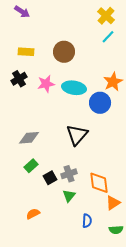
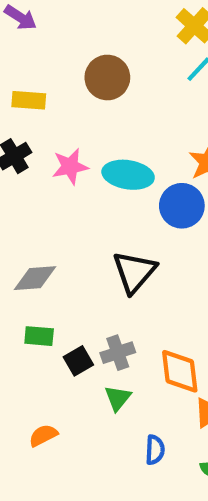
brown circle: (64, 52) -> (107, 78), moved
green rectangle: (31, 166) -> (39, 336), turned 48

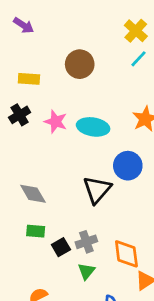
pink star: (70, 166) -> (56, 122), turned 30
blue circle: (182, 206) -> (128, 166), moved
gray diamond: (35, 278) -> (33, 194), turned 64

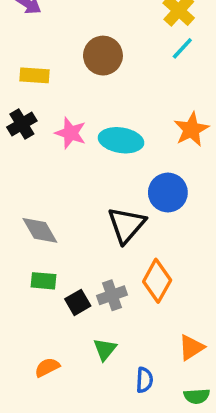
orange diamond: (126, 254) -> (157, 281), moved, turned 36
green triangle: (86, 271) -> (105, 349), moved

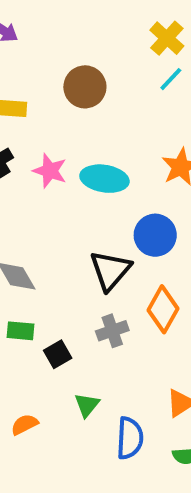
orange diamond: (157, 281) -> (163, 309), moved
gray cross: (112, 295) -> (112, 331), moved
blue semicircle: (144, 380) -> (130, 438), size x1.5

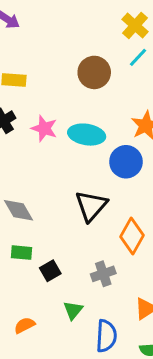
brown circle: (85, 87) -> (94, 72), moved
blue circle: (155, 235) -> (126, 162), moved
gray cross: (112, 331) -> (103, 274), moved

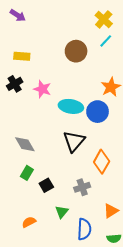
cyan ellipse: (87, 135) -> (71, 106), moved
green rectangle: (21, 253) -> (27, 173), turned -64

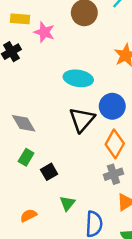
pink star: (42, 89) -> (44, 32), moved
blue circle: (98, 112) -> (112, 106), moved
gray cross: (82, 187) -> (113, 174), moved

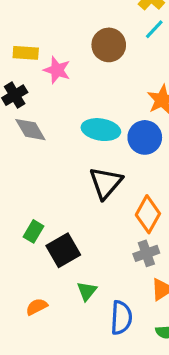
blue circle: (112, 106) -> (145, 137), moved
gray diamond: (24, 123) -> (30, 130), moved
black square: (49, 172) -> (63, 250), size x1.5

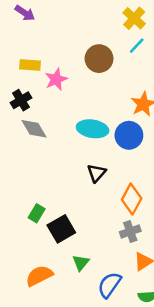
pink star: (57, 70) -> (56, 79), turned 30
black triangle: (106, 183) -> (96, 173), size x0.7
orange semicircle: (37, 307) -> (39, 276), size x1.5
blue semicircle: (121, 318) -> (109, 285), turned -148

